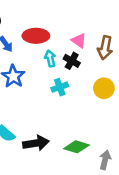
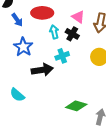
black arrow: (36, 143) -> (42, 70), moved

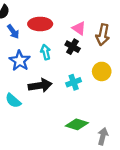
cyan arrow: (54, 32) -> (46, 52), moved
cyan cross: (62, 56) -> (74, 82), moved
cyan semicircle: (17, 95) -> (13, 101), moved

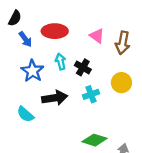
black cross: (73, 47) -> (83, 67), moved

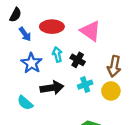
pink triangle: (97, 36) -> (91, 31), size x1.5
brown arrow: (123, 43) -> (114, 66), moved
yellow circle: (121, 83) -> (111, 91), moved

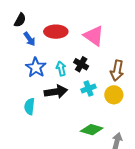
cyan arrow: (57, 55) -> (61, 68), moved
cyan semicircle: (25, 103) -> (30, 106), turned 56

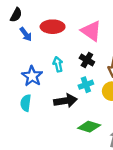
black cross: (81, 64) -> (87, 60), moved
blue star: (36, 67) -> (32, 76), moved
black arrow: (56, 92) -> (65, 101), moved

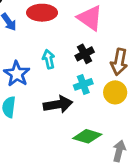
black cross: (87, 60) -> (85, 54), turned 32

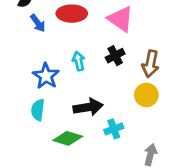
cyan cross: (83, 84) -> (114, 129), moved
green diamond: (87, 136) -> (68, 138), moved

